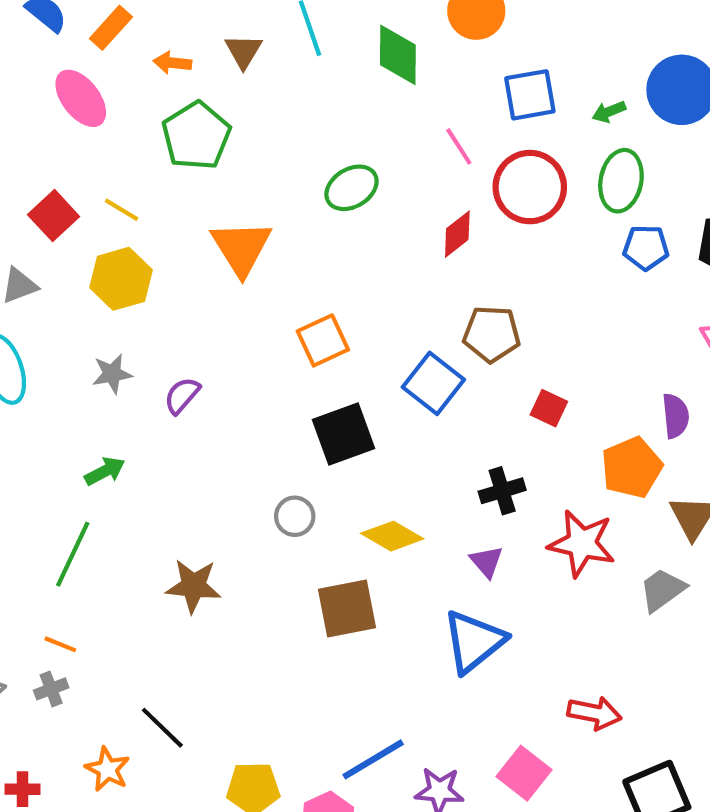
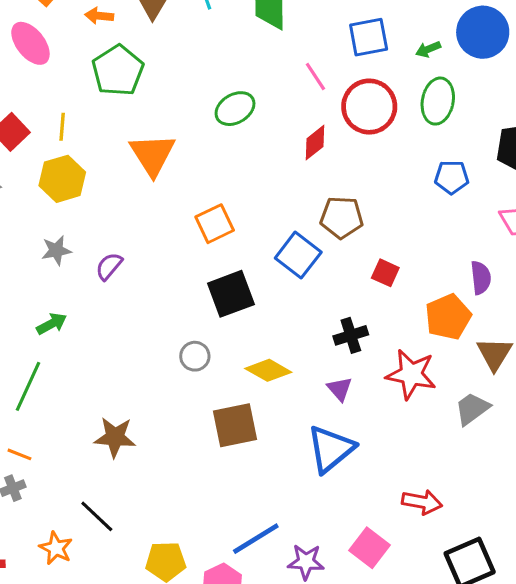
yellow line: (122, 210) -> (62, 127), turned 64
blue pentagon: (646, 248) -> (452, 177), moved
brown star: (193, 586) -> (115, 437), moved

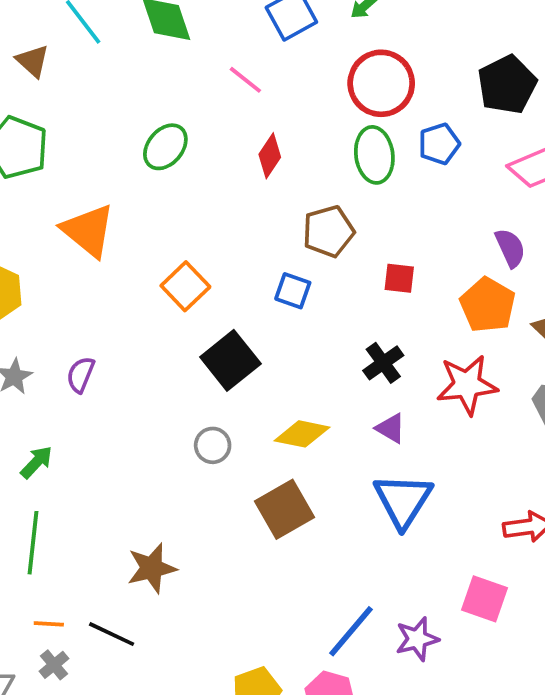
green ellipse: (438, 101) -> (374, 155), moved
red circle: (369, 107) -> (381, 83), moved
blue square: (298, 255) -> (293, 291), size x0.7
black line: (97, 516) -> (112, 634), moved

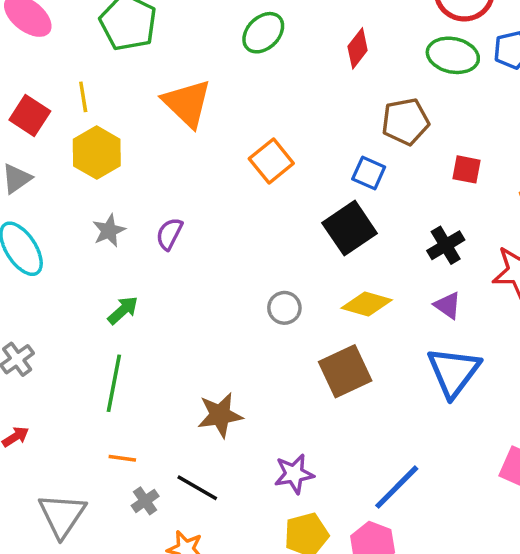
green ellipse: (374, 155) -> (453, 55), turned -75
black square: (230, 360) -> (350, 228), moved
black line: (112, 634) -> (197, 488), moved
purple star: (417, 639) -> (294, 474), moved
gray cross: (54, 665) -> (145, 501), moved

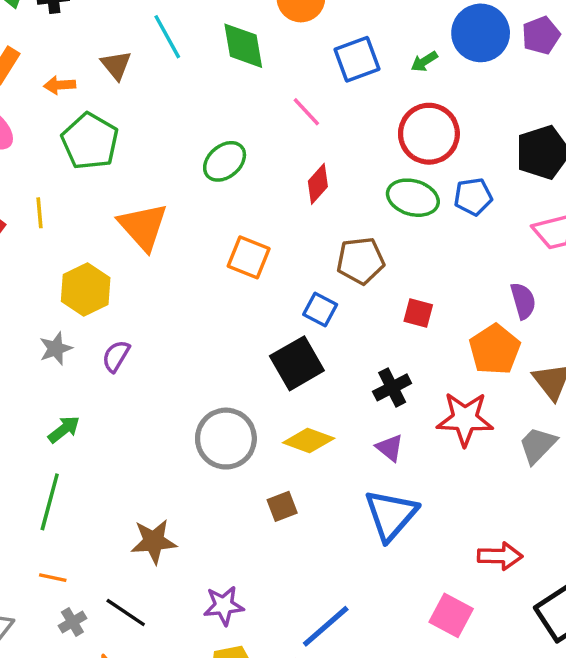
yellow hexagon: (97, 153) -> (86, 289), moved
orange square: (271, 161) -> (249, 257), moved, turned -33
gray circle: (284, 308) -> (226, 439), size x1.8
brown square: (345, 371) -> (282, 506), size x0.6

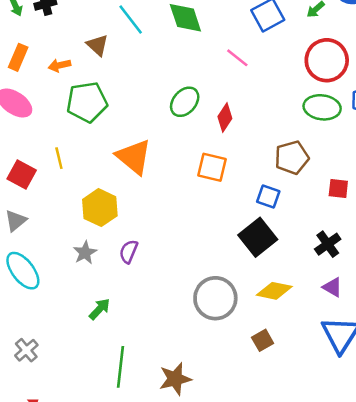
green pentagon: (90, 141) -> (87, 102), turned -30
red diamond: (318, 184) -> (225, 118), moved
green line: (50, 502) -> (121, 367), moved

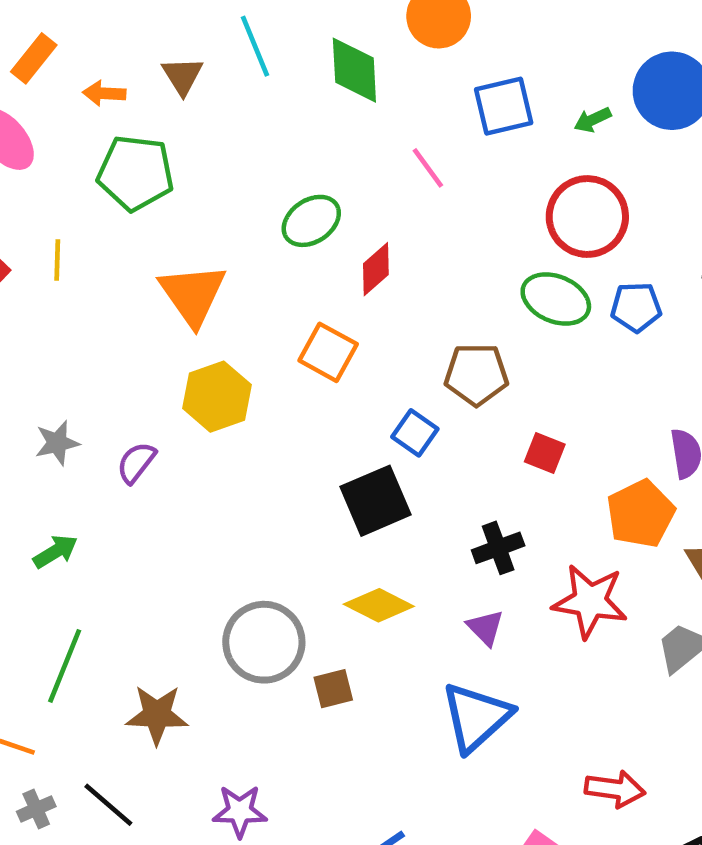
yellow hexagon: (100, 208) -> (217, 397), moved
gray circle: (215, 298) -> (264, 642), moved

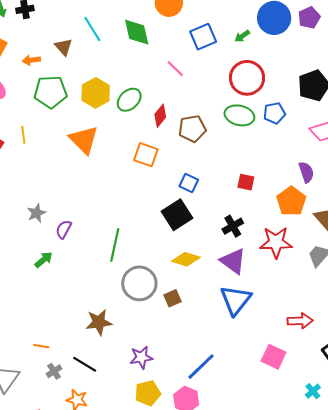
brown pentagon: (476, 374) -> (192, 129), moved
yellow hexagon: (217, 397) -> (96, 93), moved
purple semicircle: (136, 462) -> (64, 229), moved
purple triangle: (485, 628) -> (233, 261), size x1.6
green line: (65, 666) -> (115, 245), moved

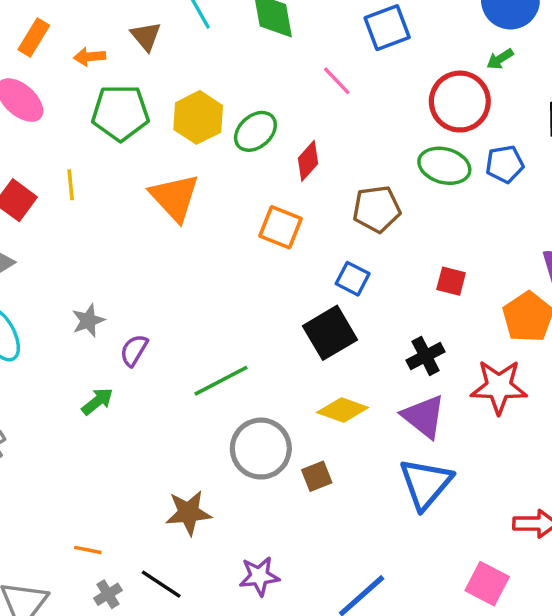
green arrow: (242, 36) -> (500, 59), moved
brown pentagon: (192, 129) -> (377, 209), moved
green line: (115, 245) -> (221, 381), turned 48

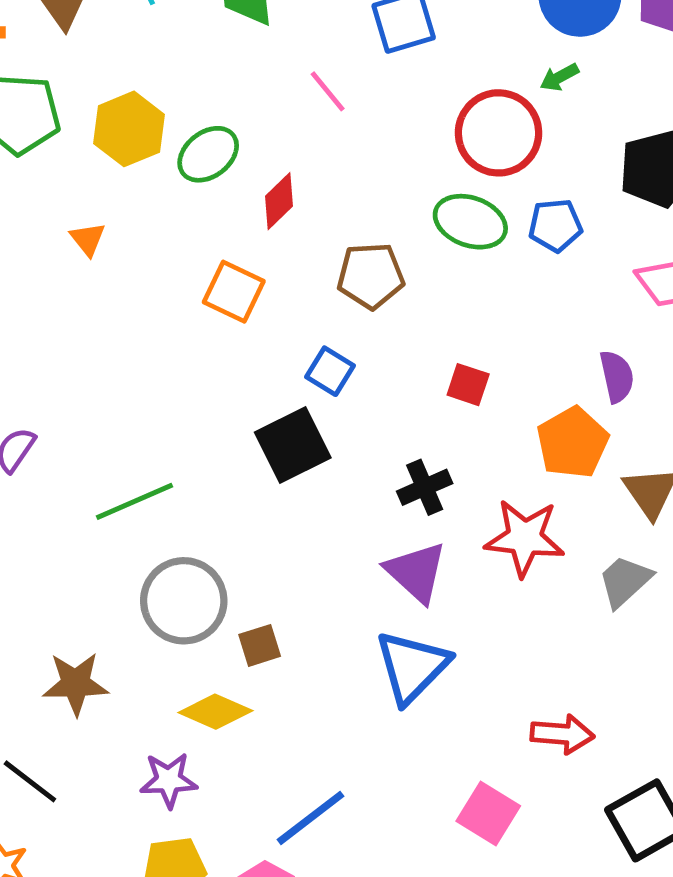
orange triangle: (174, 197) -> (88, 239), size x0.5
yellow diamond: (343, 410) -> (215, 712), moved

